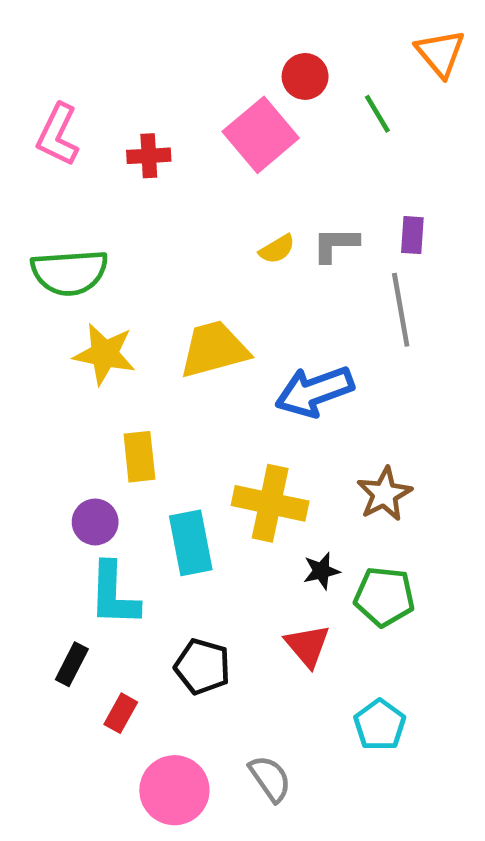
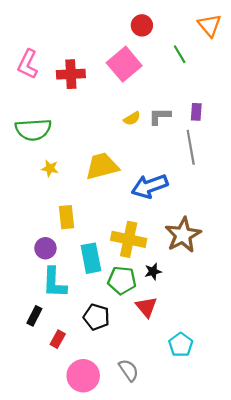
red circle: (305, 76) -> (142, 25), moved
red cross: (149, 156) -> (71, 74), size x1.4
yellow star: (104, 354) -> (50, 168), size x0.6
brown star: (384, 494) -> (183, 235), size x1.4
green pentagon: (384, 597) -> (122, 280), moved

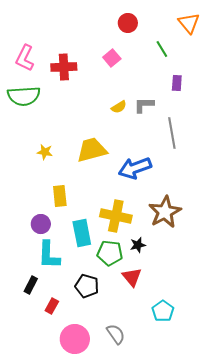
pink square: (124, 64) -> (112, 58), size x0.6
purple rectangle: (196, 112) -> (177, 83), moved
green semicircle: (33, 130) -> (24, 96), moved

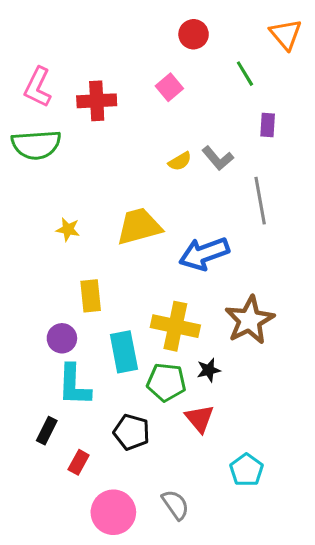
gray L-shape: (144, 105) -> (218, 158), turned -130

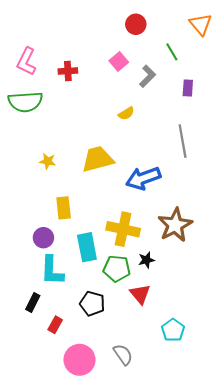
red cross: (97, 101) -> (68, 71), size x0.7
gray L-shape: (218, 158) -> (147, 76), moved, turned -95

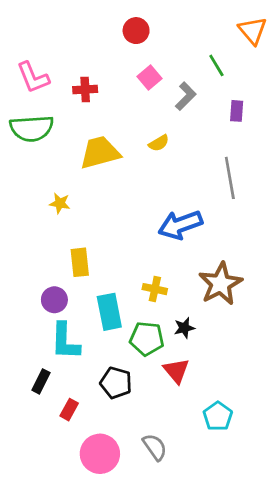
red circle: (136, 24) -> (136, 31), moved
pink L-shape: (26, 61) -> (33, 77), turned -48
yellow trapezoid: (98, 159) -> (100, 152), moved
yellow cross: (123, 229) -> (155, 289), size x0.6

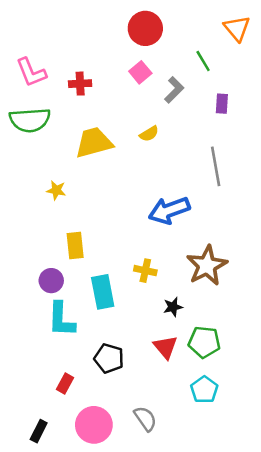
red circle: (136, 31) -> (145, 28), moved, size x1.4
green pentagon: (147, 339) -> (204, 342), moved
black rectangle: (41, 381) -> (39, 431), moved

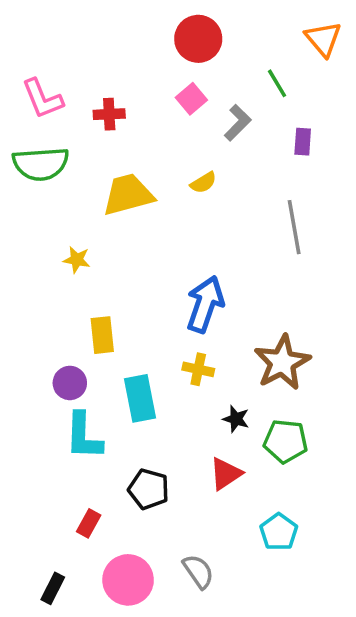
blue arrow: (169, 210) -> (205, 304), moved, turned 129
black star: (173, 307) -> (236, 419), turned 30
green pentagon: (204, 342) -> (286, 441), moved
red triangle: (165, 347) -> (226, 474), turned 36

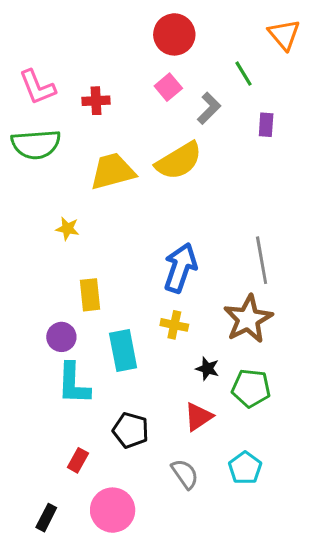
yellow semicircle: (203, 183) -> (179, 161), size x2.0
gray line: (294, 227) -> (262, 260), moved
gray semicircle: (198, 571) -> (185, 474), moved

